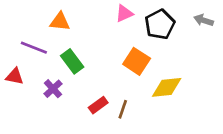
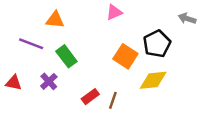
black pentagon: (160, 24) -> (157, 44), moved
red triangle: (15, 76) -> (14, 83), moved

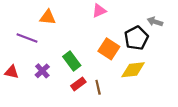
gray arrow: (187, 19) -> (155, 22), moved
green rectangle: (66, 56) -> (72, 61), moved
brown line: (113, 100) -> (98, 87), turned -32

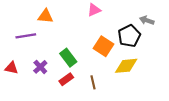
purple line: (27, 38) -> (26, 36), turned -30
red rectangle: (78, 84) -> (66, 79), moved

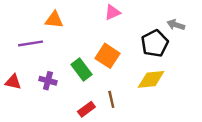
orange square: (103, 46) -> (108, 56), moved
purple cross: (40, 67) -> (48, 81), turned -32
red rectangle: (66, 79) -> (86, 109), moved

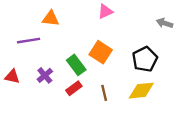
black pentagon: (155, 43) -> (145, 59), moved
yellow diamond: (151, 79) -> (141, 91), moved
purple cross: (48, 81) -> (45, 75), turned 35
red rectangle: (86, 109) -> (74, 88), moved

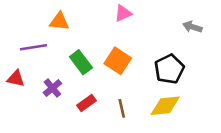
green rectangle: (76, 65) -> (81, 62), moved
red triangle: (12, 77) -> (16, 79), moved

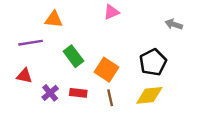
orange square: (118, 61) -> (106, 70), moved
red triangle: (16, 79) -> (24, 76), moved
purple cross: (52, 88) -> (50, 93), moved
red rectangle: (86, 103) -> (78, 93), turned 42

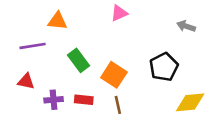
purple cross: (50, 93) -> (54, 100), turned 35
yellow diamond: (149, 95) -> (190, 102), moved

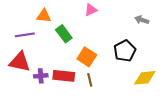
green rectangle: (78, 60) -> (64, 34), moved
red triangle: (26, 81) -> (20, 62), size x1.6
red rectangle: (84, 100) -> (64, 76), size x1.5

